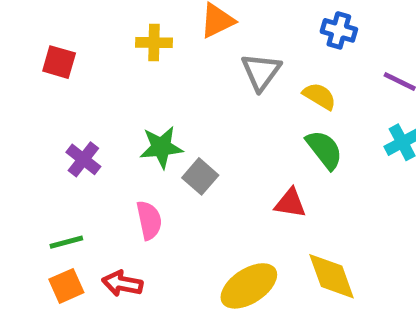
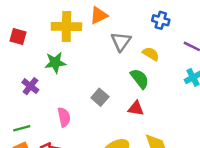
yellow cross: (154, 43) -> (66, 27), size x1.6
green star: (161, 147) -> (55, 63), moved
green semicircle: (324, 150) -> (140, 79), moved
gray square: (200, 176) -> (100, 97), moved

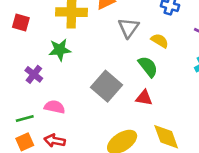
gray square: (100, 97) -> (106, 86), size x1.6
pink semicircle: (64, 117) -> (55, 107), moved, turned -66

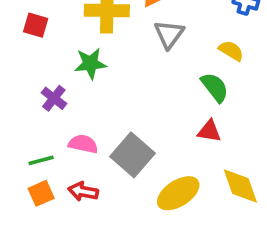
gray triangle: (129, 28) -> (169, 34), moved
gray square: (106, 86) -> (132, 155), moved

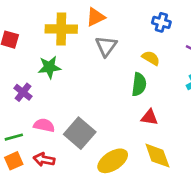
green semicircle: (215, 87) -> (139, 84), turned 45
red triangle: (209, 131) -> (150, 117), moved

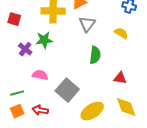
green semicircle: (139, 84) -> (95, 55), moved
purple cross: (23, 92) -> (25, 49), moved
pink semicircle: (44, 125) -> (40, 75), moved

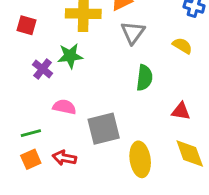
gray square: (67, 90) -> (104, 129), turned 35
yellow ellipse: (92, 111) -> (140, 159), turned -65

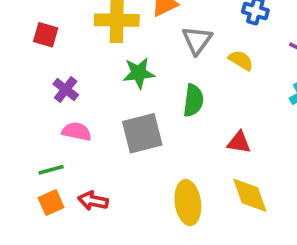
gray triangle: (133, 33) -> (197, 40), moved
green star: (70, 56) -> (139, 73), moved
pink semicircle: (64, 107) -> (77, 131), moved
gray square: (104, 129) -> (142, 133), moved

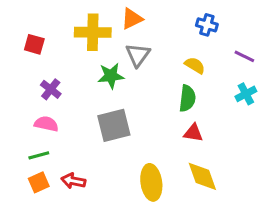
gray triangle: (197, 40) -> (138, 55), moved
green semicircle: (193, 100) -> (187, 98), moved
pink semicircle: (77, 131) -> (46, 124), moved

